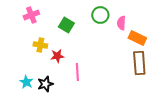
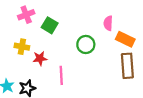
pink cross: (31, 15) -> (26, 15), moved
green circle: (100, 15) -> (86, 44), moved

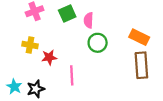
pink semicircle: (108, 23) -> (89, 20), moved
green square: (50, 25) -> (67, 14), moved, turned 35

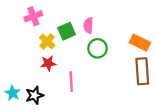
green square: (67, 14) -> (67, 31), moved
yellow cross: (30, 45) -> (47, 41), moved, turned 32

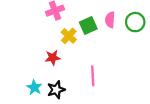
green circle: (98, 48) -> (135, 22), moved
red star: (48, 63) -> (53, 58), moved

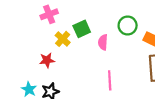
pink semicircle: (110, 20) -> (103, 42), moved
pink line: (93, 76) -> (110, 80), moved

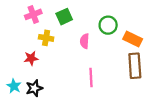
green square: (82, 29) -> (64, 17), moved
yellow cross: (63, 39) -> (46, 38), turned -32

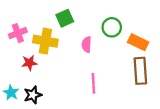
pink cross: (33, 14) -> (18, 33), moved
yellow cross: (46, 38) -> (45, 41), size x1.5

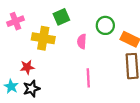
pink cross: (18, 33) -> (15, 21), moved
red star: (29, 63) -> (27, 67), moved

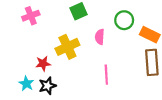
yellow cross: (43, 38) -> (67, 47), moved, turned -35

